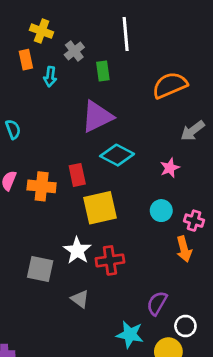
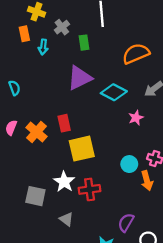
cyan diamond: (117, 155) -> (114, 92), moved
orange cross: (42, 186) -> (37, 132), turned 35
cyan circle: (161, 211) -> (129, 164), moved

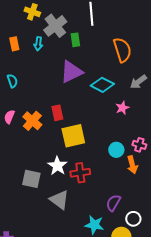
gray cross: (62, 27) -> (55, 26), size x1.6
orange rectangle: (24, 34) -> (14, 44), moved
orange semicircle: (136, 54) -> (122, 50), turned 95
gray triangle: (66, 219) -> (59, 200), size x1.5

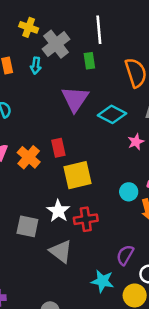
green rectangle: (75, 40) -> (89, 61), moved
purple triangle: (71, 72) -> (75, 99), turned -30

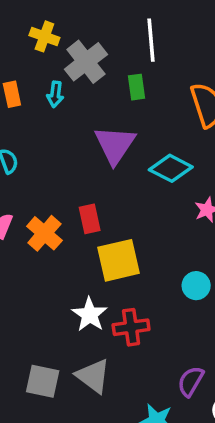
gray square: (27, 226) -> (43, 381), moved

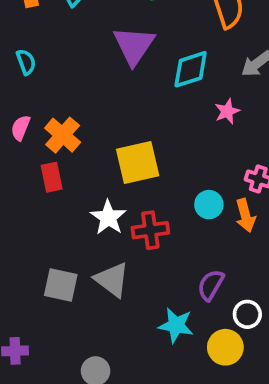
cyan diamond: (171, 168) -> (191, 69), turned -45
red rectangle: (90, 219) -> (52, 177), moved
cyan circle: (196, 286) -> (209, 205), moved

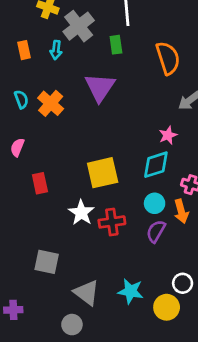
cyan diamond: (191, 69) -> (156, 165), moved
orange cross: (63, 135) -> (51, 103), moved
gray triangle: (112, 280) -> (87, 293), moved
purple semicircle: (211, 285) -> (156, 231), moved

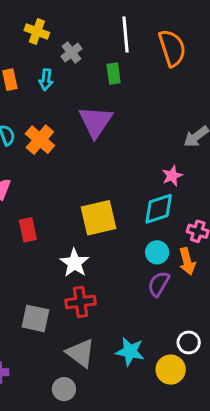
gray cross: (79, 26) -> (71, 53), size x0.6
orange semicircle: (168, 58) -> (172, 48), moved
red cross: (112, 222) -> (80, 302), moved

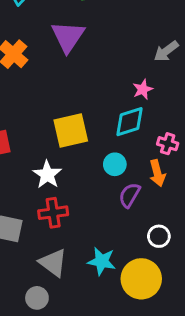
cyan circle: (157, 252) -> (115, 164), moved
white circle: (189, 342) -> (159, 236), moved
yellow circle: (171, 370) -> (141, 279), size x1.4

